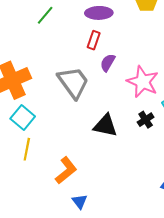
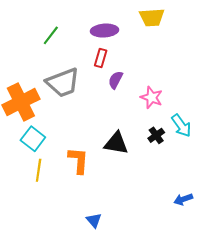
gray trapezoid: (73, 82) -> (63, 83), moved, turned 108
pink star: (143, 82) -> (152, 97), size x0.7
orange L-shape: (66, 170) -> (78, 160), moved, turned -44

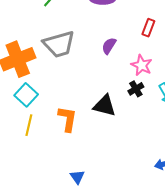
red rectangle: (101, 58) -> (148, 28), moved
black cross: (156, 135) -> (136, 89), moved

